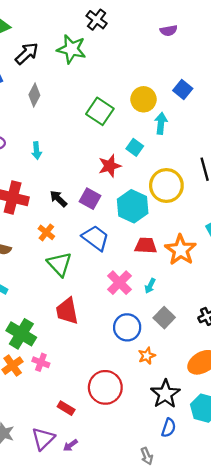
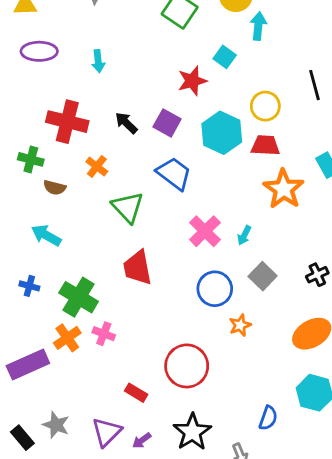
yellow circle: (166, 186) -> (265, 106), size x0.7
orange cross: (46, 232) -> (97, 167), moved
red trapezoid: (146, 246) -> (265, 145), moved
black star: (165, 394) -> (192, 432), moved

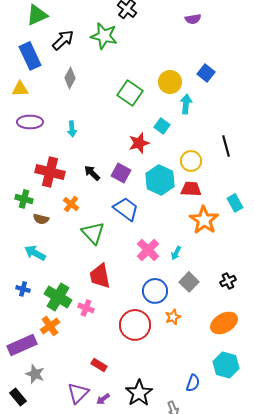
pink cross: (104, 334) -> (86, 308), moved
red circle: (187, 366) -> (135, 325), moved
gray star: (56, 425) -> (35, 374), moved

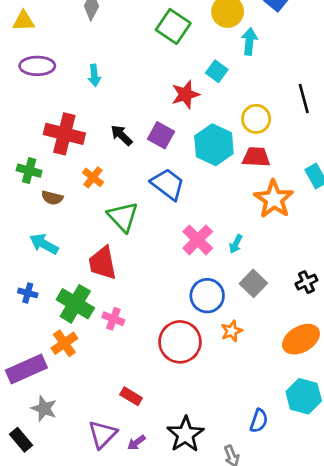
red trapezoid: (100, 276) -> (102, 263), moved

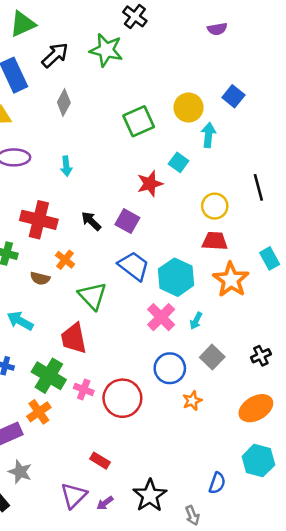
green square: (173, 26) -> (139, 121), turned 32
cyan hexagon: (214, 145) -> (176, 277), moved
brown semicircle: (52, 198) -> (40, 278), moved
red circle: (180, 342) -> (122, 398), moved

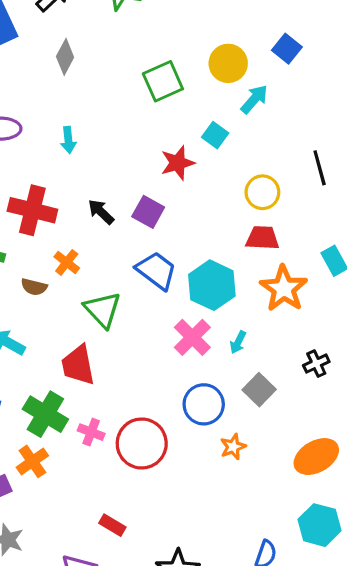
cyan arrow: (208, 135) -> (254, 99), turned 35
black cross: (261, 356) -> (316, 364), moved

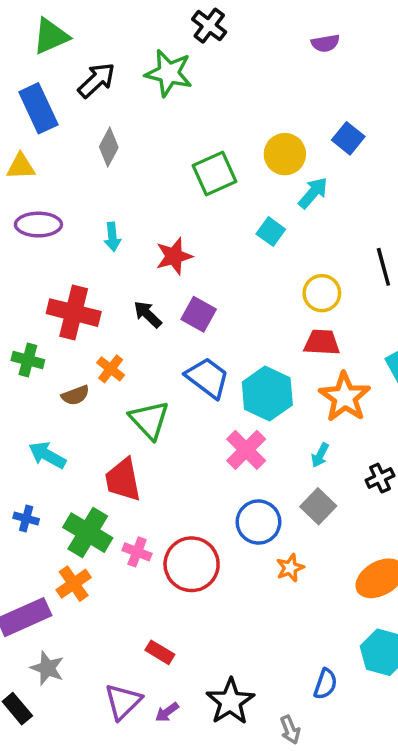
red star: (178, 163) -> (174, 256), moved
brown semicircle: (34, 287) -> (75, 395), turned -35
cyan arrow: (238, 342) -> (320, 455), moved

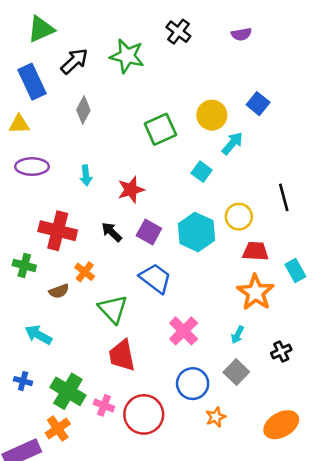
black cross: (209, 26) -> (178, 32), moved
red trapezoid: (322, 342) -> (256, 251), moved
cyan hexagon: (267, 394) -> (196, 232), moved
red trapezoid: (123, 480) -> (122, 355), moved

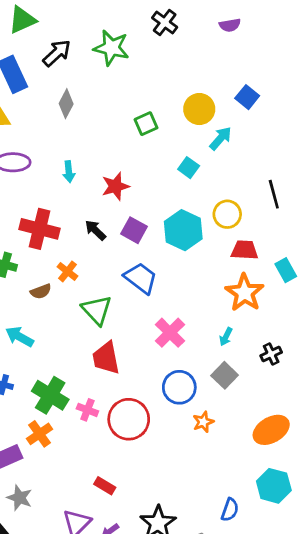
green square: (160, 129) -> (146, 124), size x0.7

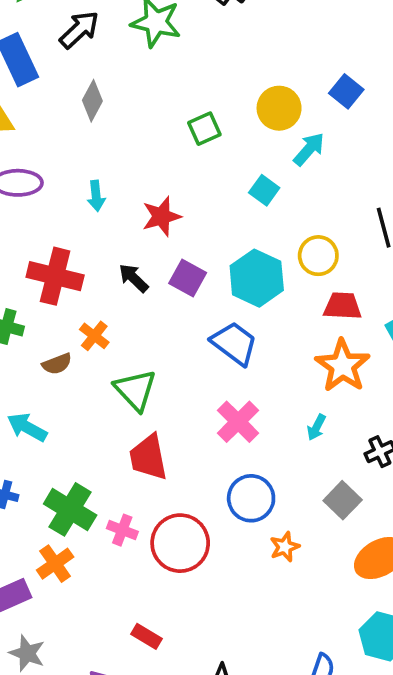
blue trapezoid: (141, 278) -> (234, 343), moved
gray square: (225, 375) -> (343, 500), moved

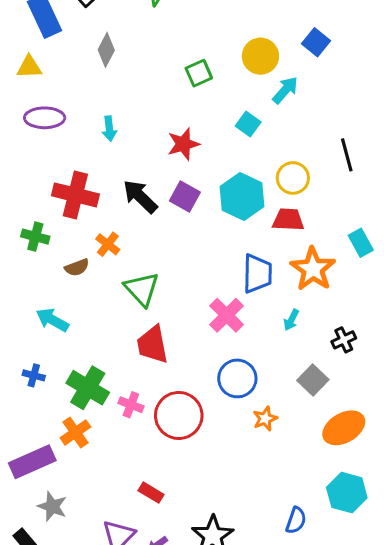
red star: (161, 216) -> (183, 144), moved
black arrow: (133, 278) -> (140, 196), size x1.4
red trapezoid: (343, 306) -> (288, 220), moved
blue trapezoid: (234, 343) -> (257, 274), moved, turned 54

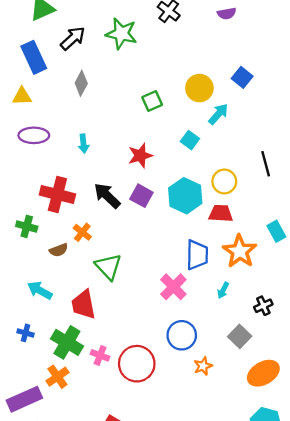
red trapezoid: (153, 345) -> (84, 305), moved

